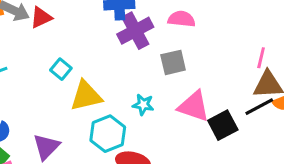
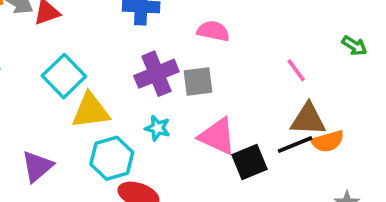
purple cross: (135, 31) -> (156, 74), moved
pink line: (261, 58) -> (296, 70), moved, turned -55
cyan square: (61, 69) -> (64, 76), size x1.6

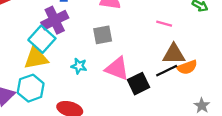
pink line: (296, 70) -> (164, 24), turned -35
purple cross: (156, 74) -> (55, 20), moved
cyan square: (64, 76) -> (42, 39), moved
cyan hexagon: (112, 158) -> (31, 88), moved

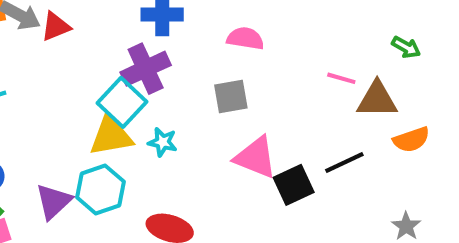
brown triangle: (174, 54) -> (377, 100), moved
cyan star: (79, 66) -> (163, 142), moved
orange semicircle: (187, 67) -> (411, 140), moved

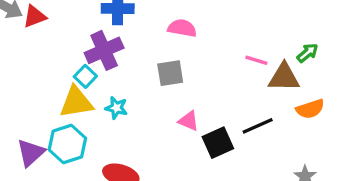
green arrow: (406, 47) -> (308, 53), moved, turned -70
cyan square: (122, 102) -> (85, 76), size x0.6
pink triangle: (256, 157) -> (189, 121), size x0.6

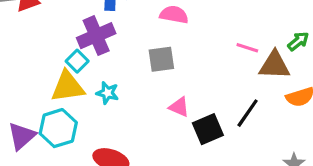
black line: (258, 126) -> (248, 113), turned -32

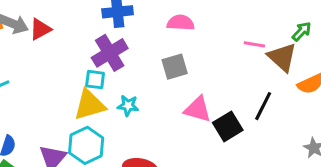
cyan square: (77, 61) -> (95, 80), turned -30
brown triangle: (274, 65) -> (282, 57), turned 48
pink triangle: (179, 107) -> (198, 109), size x1.4

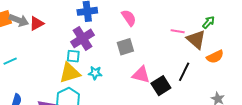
pink semicircle: (181, 23) -> (129, 18), turned 54

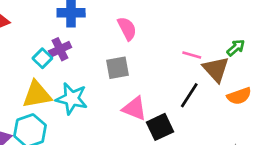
purple cross: (83, 38) -> (60, 49), size x0.7
cyan square: (73, 56) -> (42, 58), moved, turned 32
black line: (184, 72) -> (189, 95), moved
cyan star: (95, 73) -> (72, 99), size x1.6

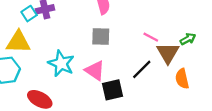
gray square: (118, 68) -> (101, 37), moved
orange semicircle: (239, 96) -> (182, 79), turned 84
cyan star: (72, 99) -> (61, 63), moved

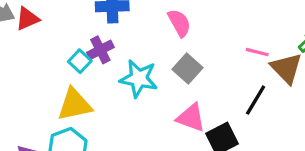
gray square: (101, 37) -> (187, 69), turned -36
cyan star: (61, 63) -> (139, 79), moved

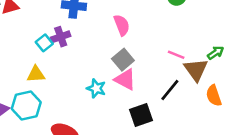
cyan star: (139, 79) -> (96, 88), moved, size x0.7
yellow triangle: (75, 104) -> (36, 74), size x0.7
pink triangle: (191, 118) -> (125, 79), moved

